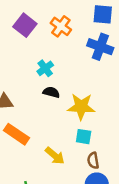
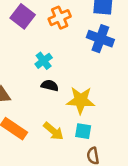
orange cross: (61, 26) -> (60, 18), turned 30
yellow arrow: (55, 156) -> (53, 131), moved

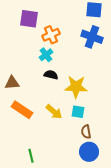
purple square: (23, 16) -> (29, 19), turned -30
orange cross: (60, 18) -> (51, 35), moved

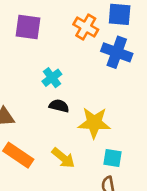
orange cross: (51, 35) -> (86, 27), moved, turned -36
cyan square: (78, 112) -> (113, 158), moved

